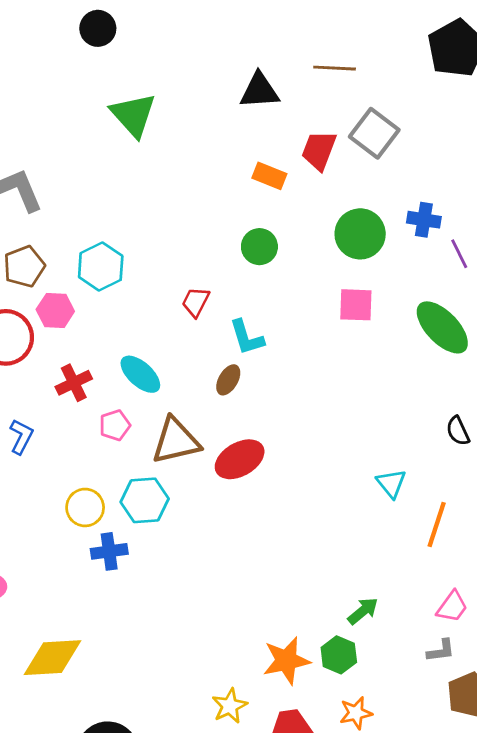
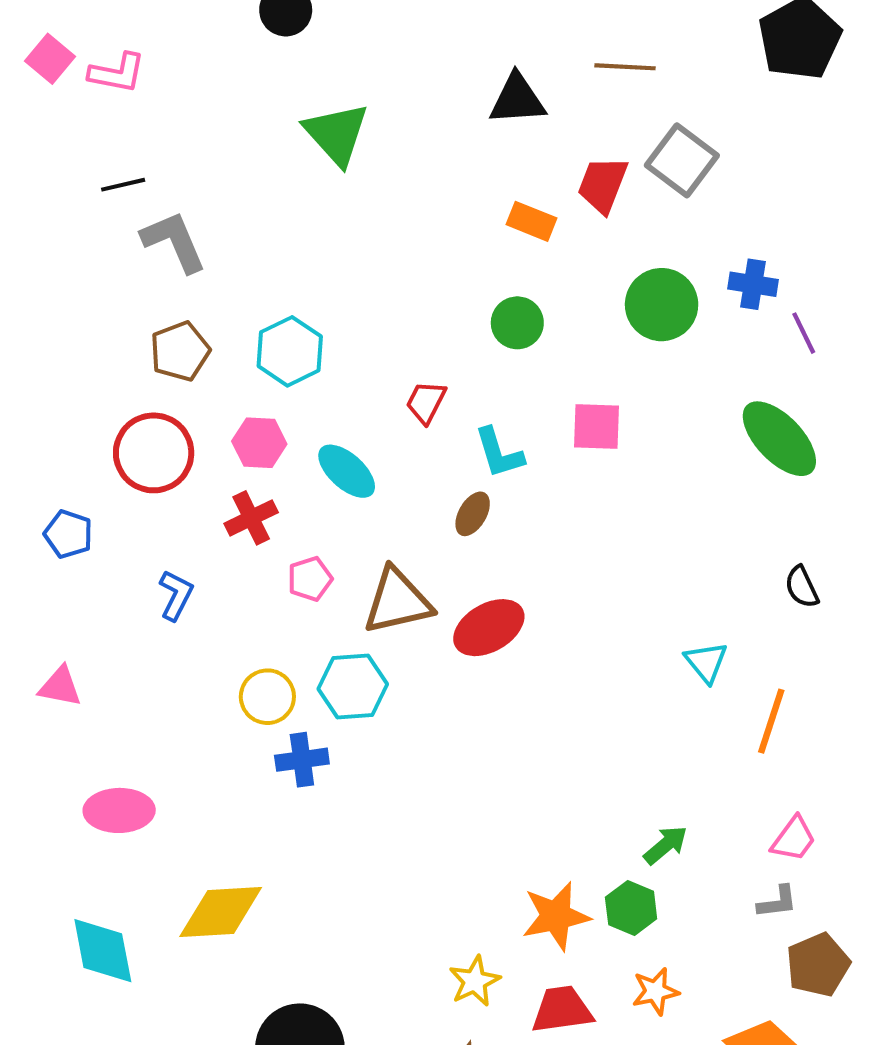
pink square: (356, 305) -> (597, 426), moved
pink hexagon: (55, 310) -> (259, 443), moved
cyan ellipse: (140, 374) -> (347, 471), moved

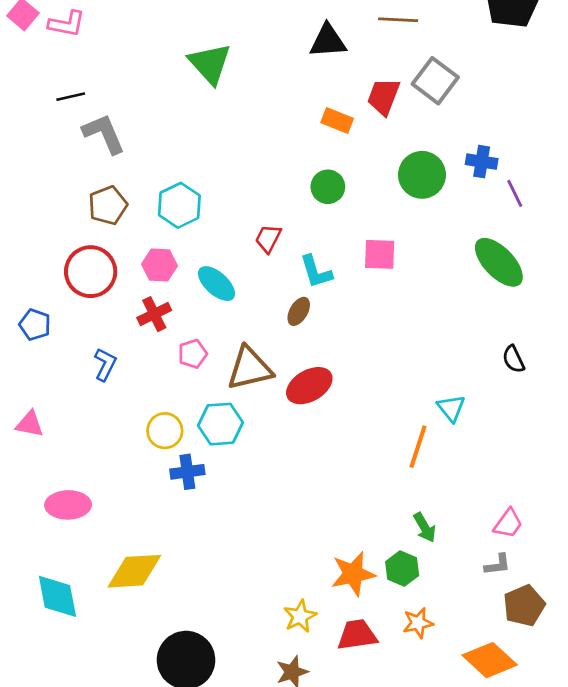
orange line: (771, 721) -> (418, 447), moved
green arrow: (666, 845) -> (425, 527), turned 100

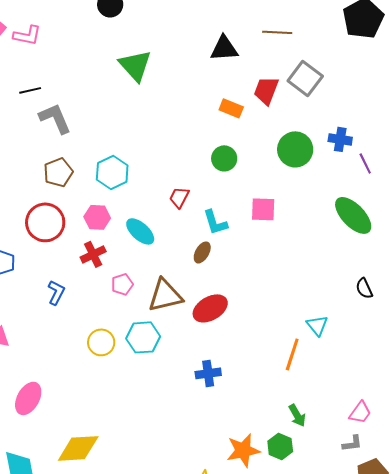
blue cross: (187, 472) -> (208, 373), moved
pink ellipse: (68, 505) -> (28, 398), turned -60

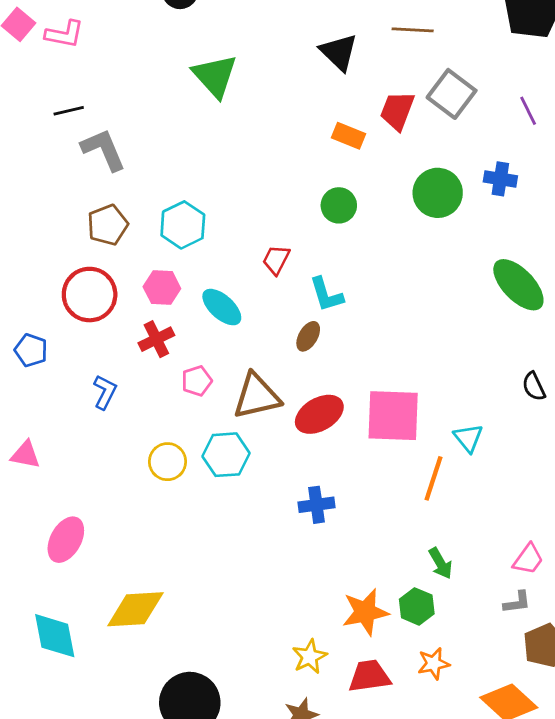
black triangle: (224, 48) -> (339, 52), turned 48
purple line: (365, 163) -> (528, 111), moved
pink square: (263, 209) -> (393, 416), moved, size x1.6

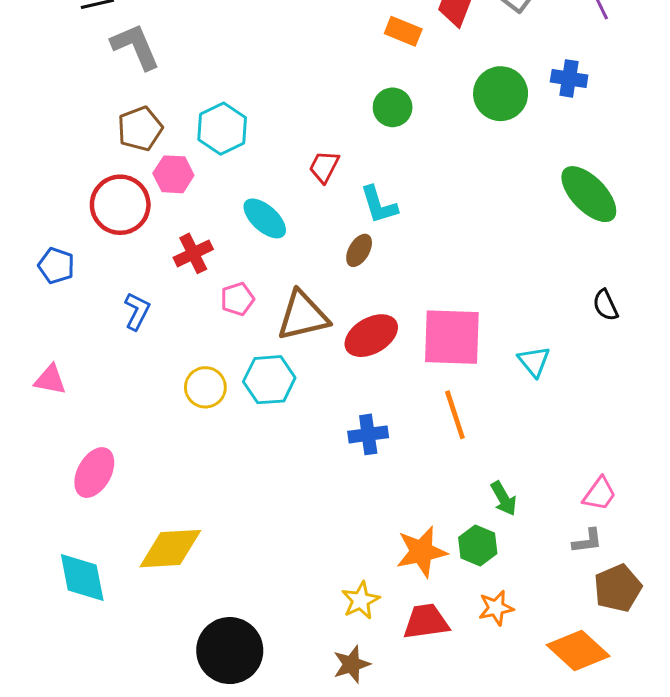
pink hexagon: (162, 288) -> (173, 174), moved
orange line: (433, 478) -> (455, 415), moved, turned -36

